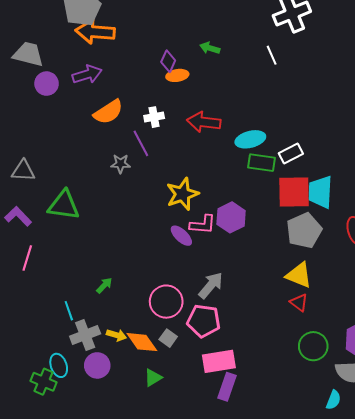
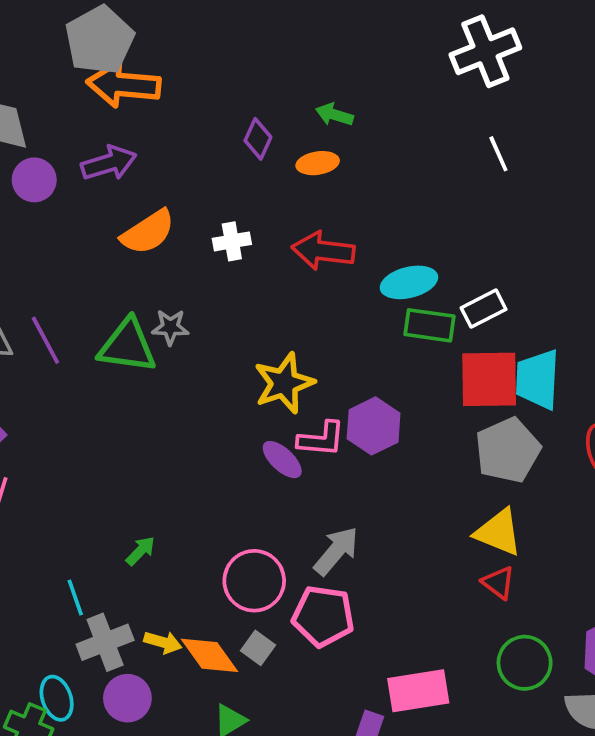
white line: (272, 55) -> (498, 154), moved
orange ellipse: (177, 75) -> (318, 163), moved
purple line: (141, 143) -> (45, 340), moved
green triangle: (64, 205) -> (127, 346), moved
pink rectangle: (219, 361) -> (418, 691), moved

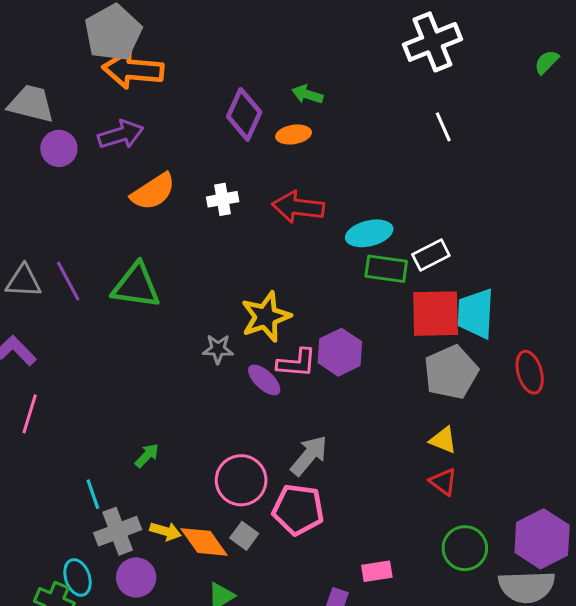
purple diamond: (258, 139) -> (244, 114), size x1.5
gray star: (170, 327) -> (218, 349), moved
yellow triangle: (498, 532) -> (443, 440), size x0.7
pink rectangle: (418, 691) -> (377, 571), size x0.6

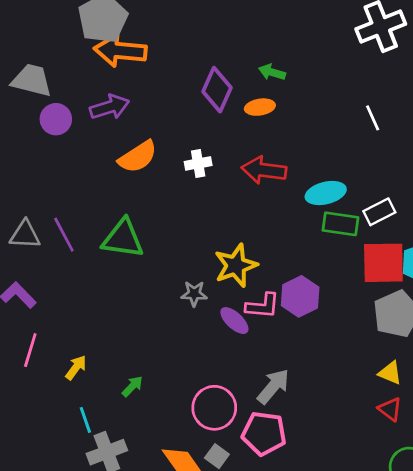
white line: (443, 127) -> (373, 118), moved
yellow arrow: (165, 531) -> (76, 368), moved, turned -70

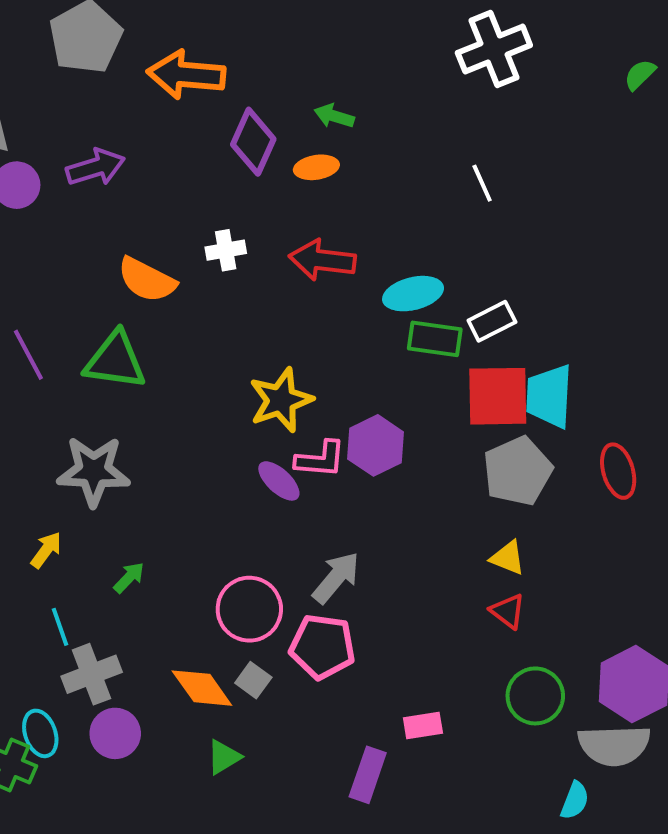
orange arrow: (120, 51) -> (186, 75), moved
orange semicircle: (138, 157) -> (147, 280), moved, turned 60
gray star: (194, 294) -> (94, 471), moved, size x1.8

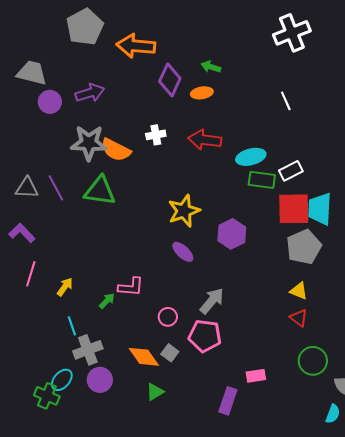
pink L-shape: (320, 459) -> (131, 287), moved
gray star: (94, 471) -> (89, 143), moved
pink circle: (249, 609) -> (168, 317), size x0.6
cyan ellipse: (40, 733) -> (62, 380), turned 60

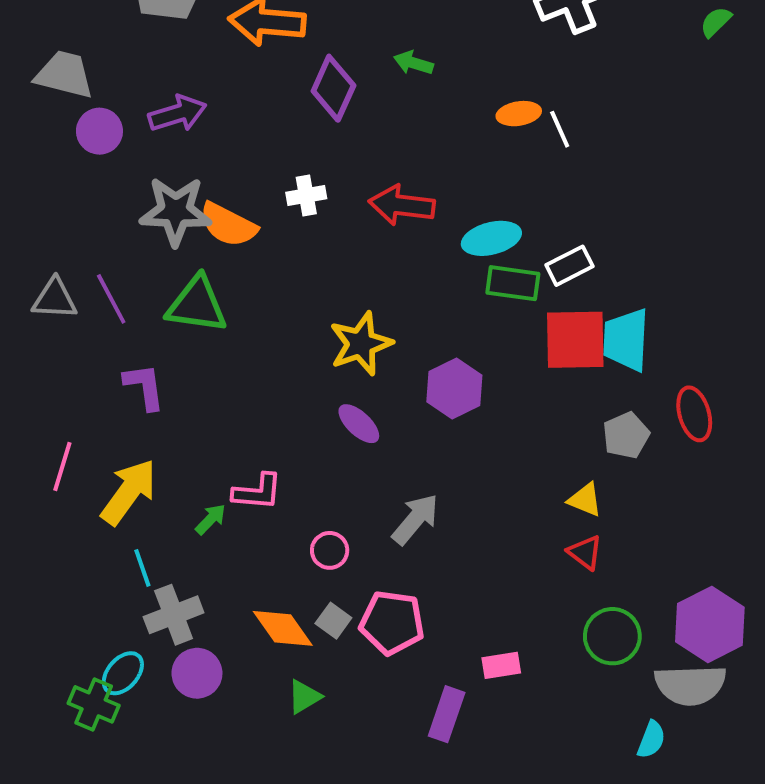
orange ellipse: (202, 93) -> (519, 114), moved
purple L-shape: (22, 233) -> (144, 387), moved, turned 36
gray pentagon: (304, 247) -> (626, 435), moved, size x0.7
yellow arrow: (65, 287) -> (129, 492), size x1.8
pink pentagon: (205, 336) -> (392, 623), moved

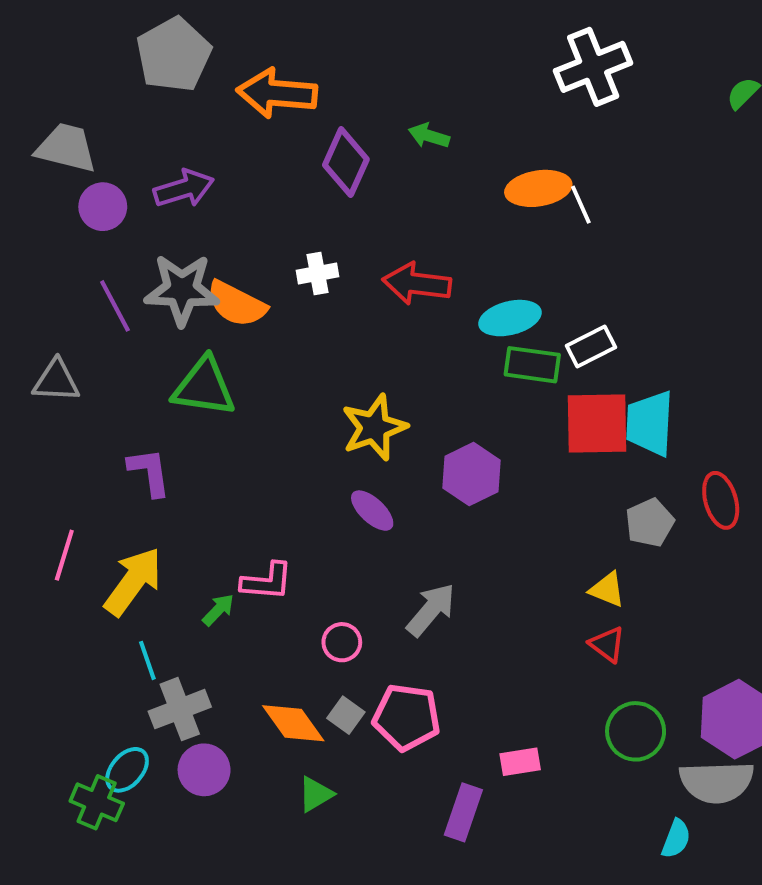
orange ellipse: (519, 114) -> (538, 188), size x1.4
purple line: (111, 299) -> (115, 306), moved

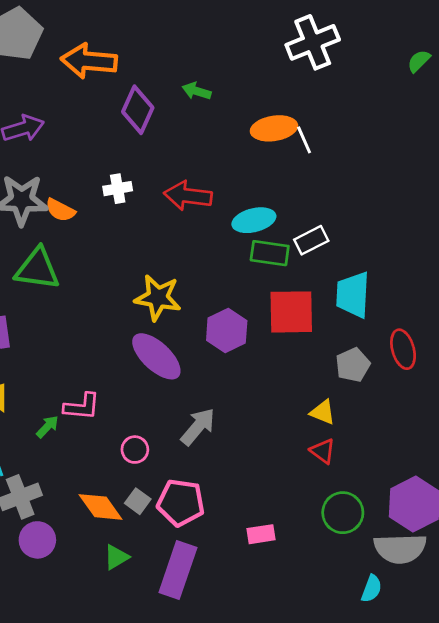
orange semicircle: (236, 304) -> (60, 210), size x0.7
red square: (597, 423) -> (291, 312), moved
yellow star: (374, 427) -> (158, 298), turned 30
purple ellipse: (372, 511) -> (156, 356), size x1.6
purple rectangle: (463, 812) -> (178, 570), moved, size x1.4

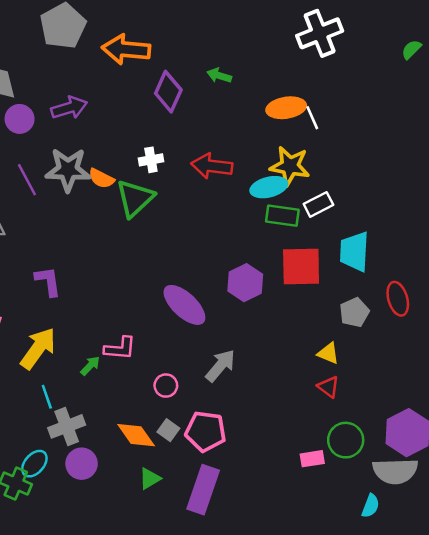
green triangle: (37, 269) -> (135, 198), moved, turned -51
yellow star: (158, 298) -> (290, 166), moved
pink rectangle: (261, 534) -> (312, 459), moved

